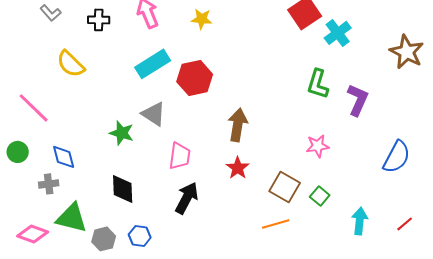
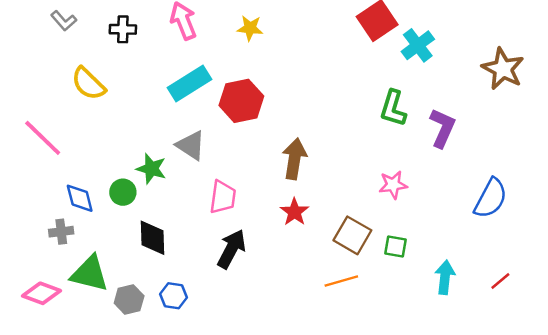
green circle: (18, 152) -> (123, 192), moved
green square: (320, 196) -> (396, 246), turned -30

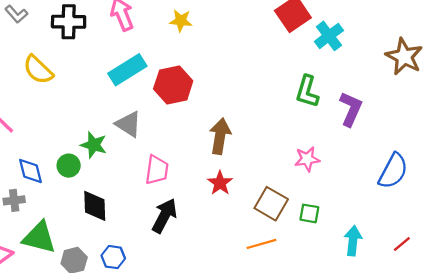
black cross: (123, 29) -> (69, 22), size x1.4

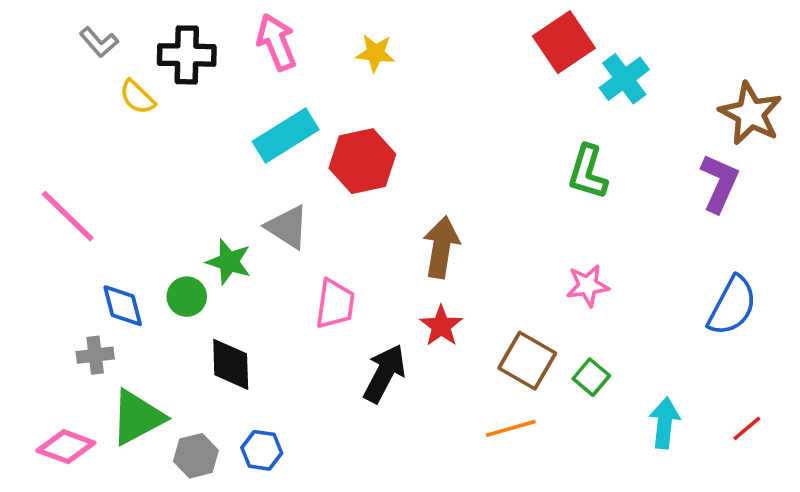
yellow semicircle: (38, 70) -> (137, 97), moved, size x0.7
purple L-shape: (351, 109) -> (719, 183), moved
green square: (309, 213) -> (591, 377), turned 30
black arrow: (164, 216) -> (384, 373), moved
green triangle: (39, 237) -> (137, 417), turned -42

